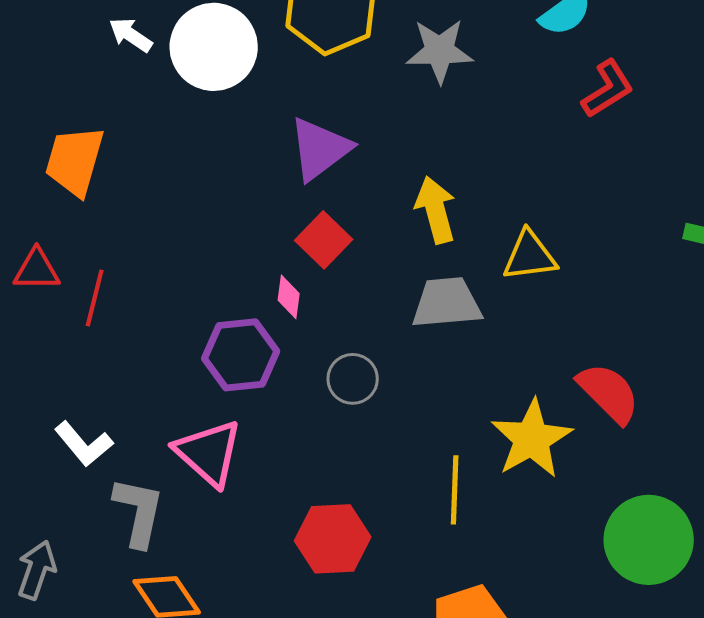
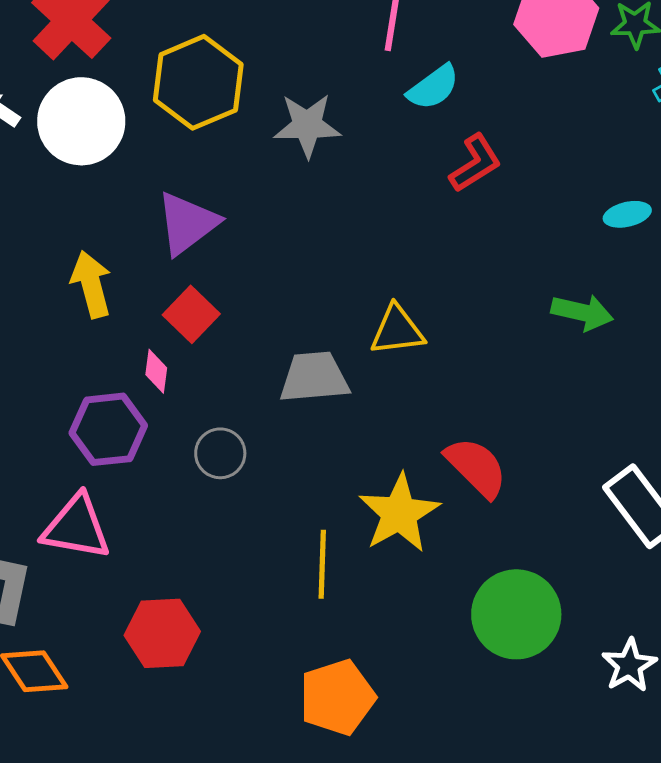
yellow arrow: (436, 210) -> (91, 284), moved
pink triangle: (209, 453) -> (76, 527), turned -32
red hexagon: (333, 539) -> (162, 633), moved

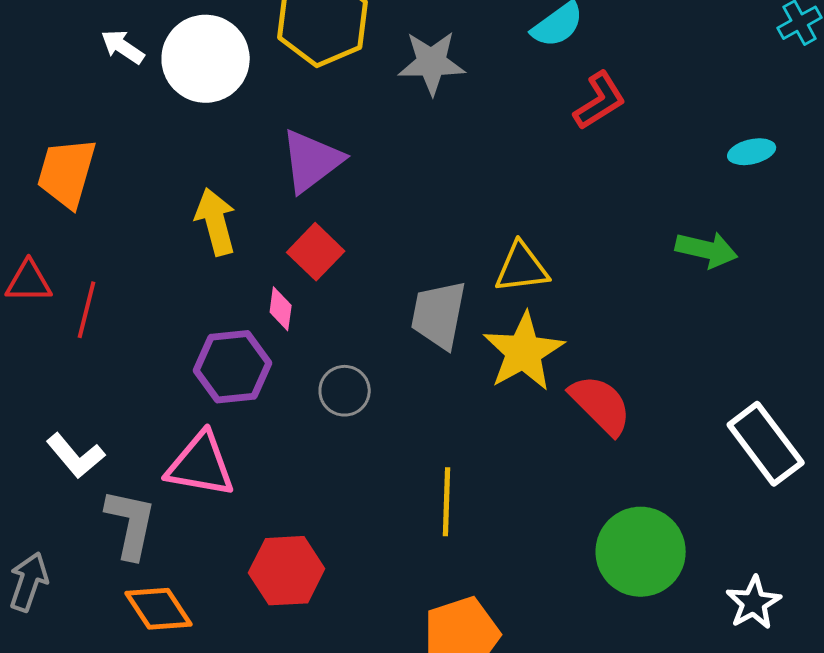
gray trapezoid: (314, 377) -> (439, 315), turned -74
yellow star: (399, 513) -> (524, 352), moved

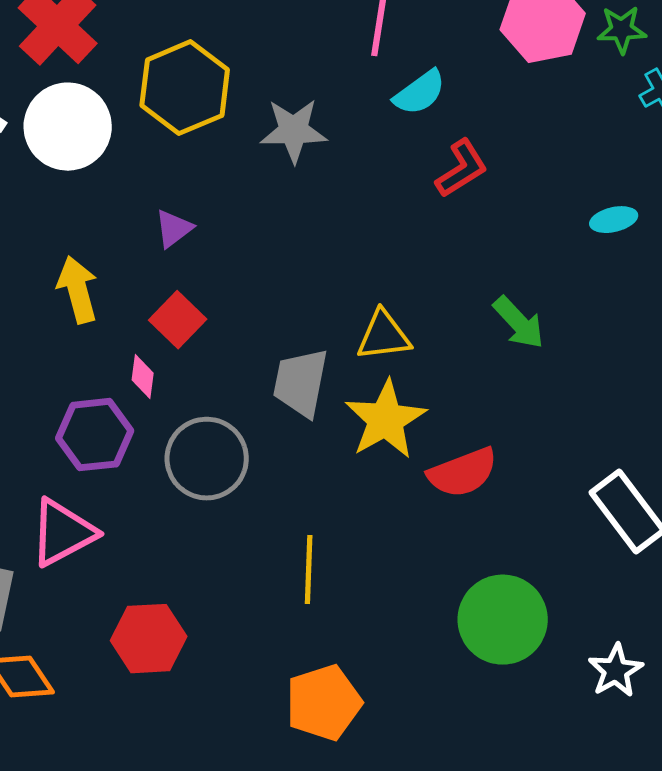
purple triangle: (312, 161) -> (174, 229), size x0.6
green arrow: (707, 250) -> (519, 323), moved, turned 34
gray circle: (345, 391) -> (207, 459), size x1.6
red semicircle: (601, 405) -> (463, 473), turned 114
pink triangle: (201, 465) -> (63, 533), turned -38

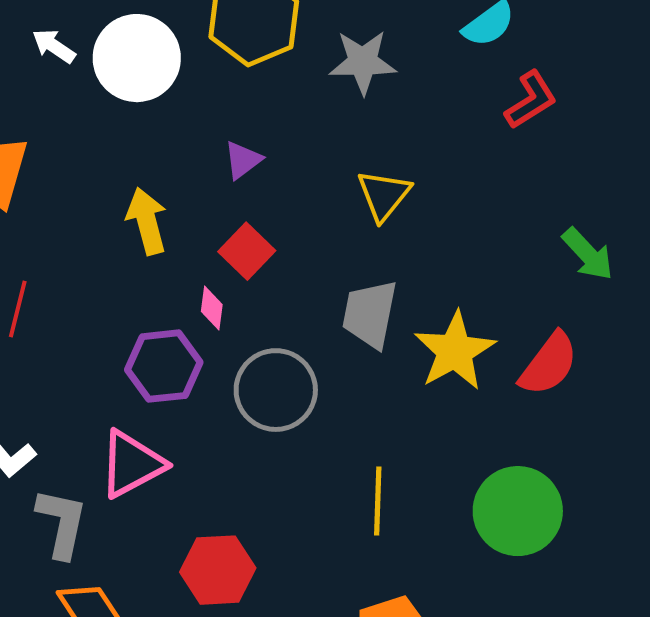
yellow triangle: (384, 336) -> (384, 195), moved, turned -44
red semicircle: (463, 473) -> (549, 364), moved, turned -32
green circle: (503, 620) -> (518, 511), moved

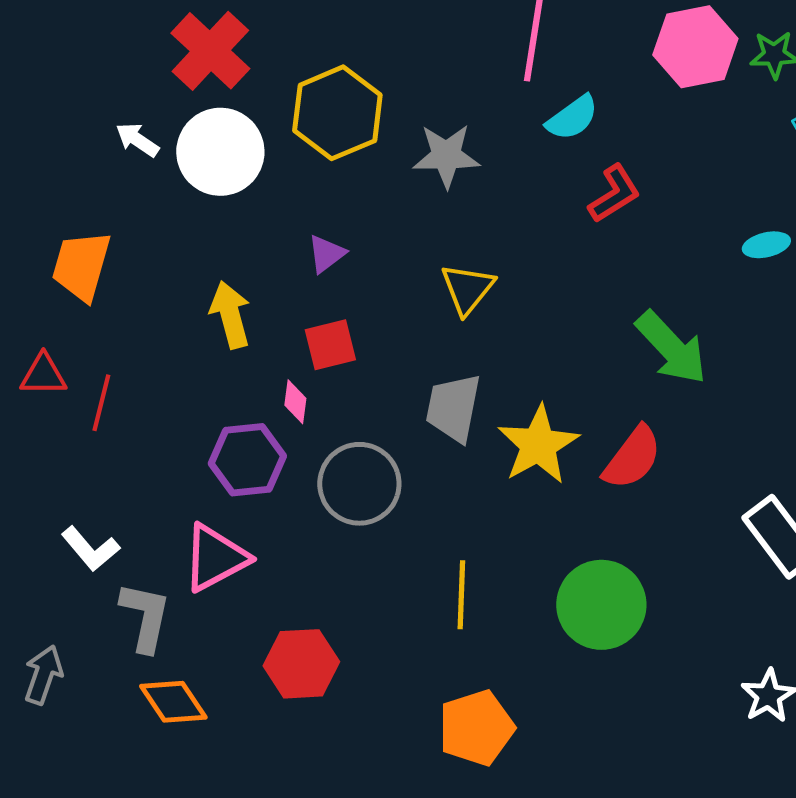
red square: (247, 251) -> (330, 345), turned 32
green arrow: (588, 254) -> (671, 348), size x1.4

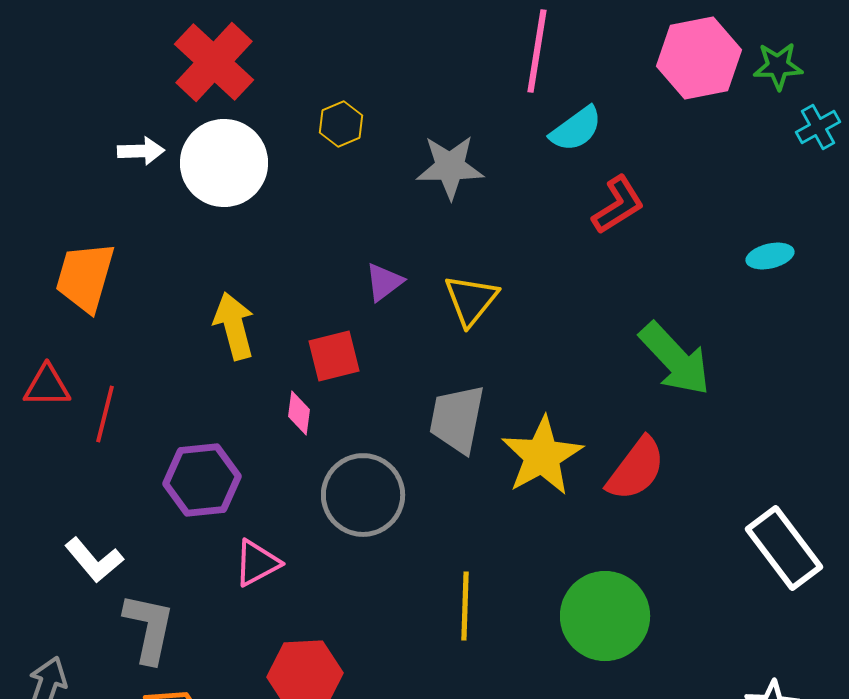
yellow hexagon: (337, 113) -> (341, 124), size x0.5
white arrow: (137, 140) -> (141, 151), turned 144
purple triangle: (326, 254) -> (384, 282), moved
purple hexagon: (247, 460) -> (202, 480), moved
pink triangle: (215, 558) -> (257, 563), moved, size x0.7

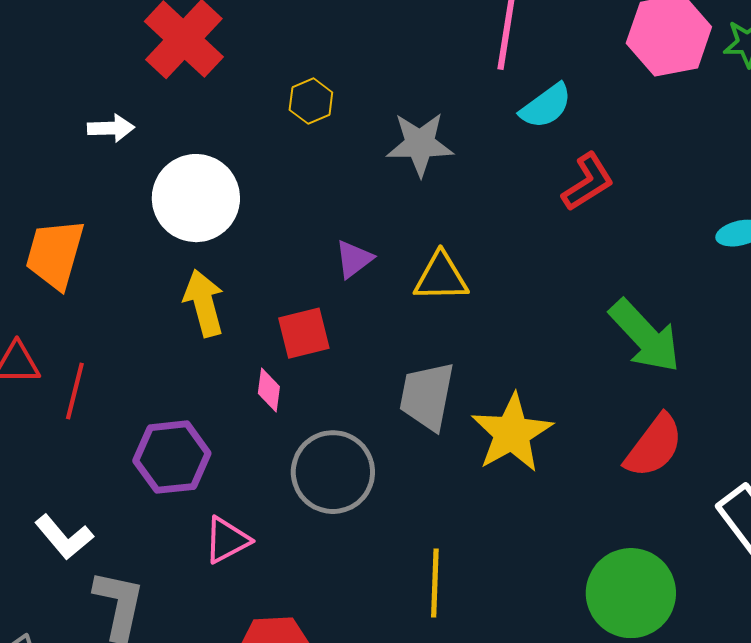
white circle: (224, 163) -> (196, 198), moved
yellow triangle: (471, 300) -> (441, 277), turned 50
red semicircle: (636, 469) -> (654, 446), moved
green circle: (605, 616) -> (631, 593), moved

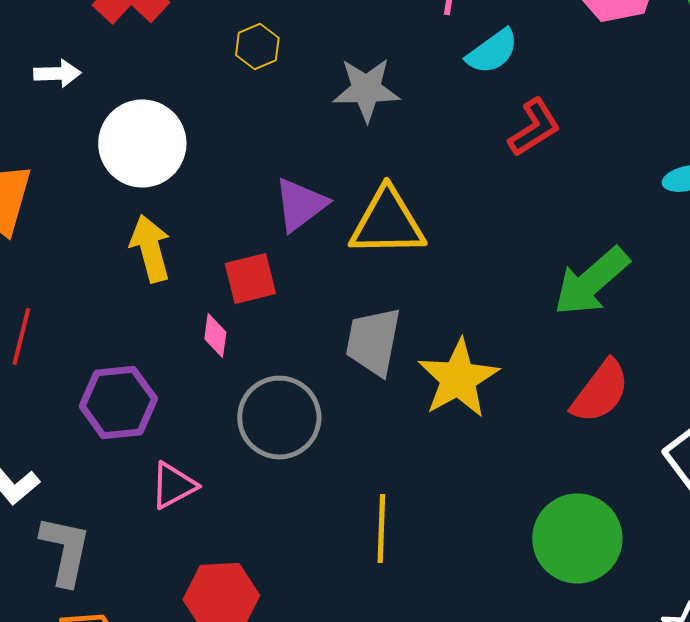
purple triangle: (354, 259) -> (300, 204), size x1.4
yellow triangle: (441, 277) -> (387, 222), size x1.4
green arrow: (645, 336) -> (591, 282), turned 92

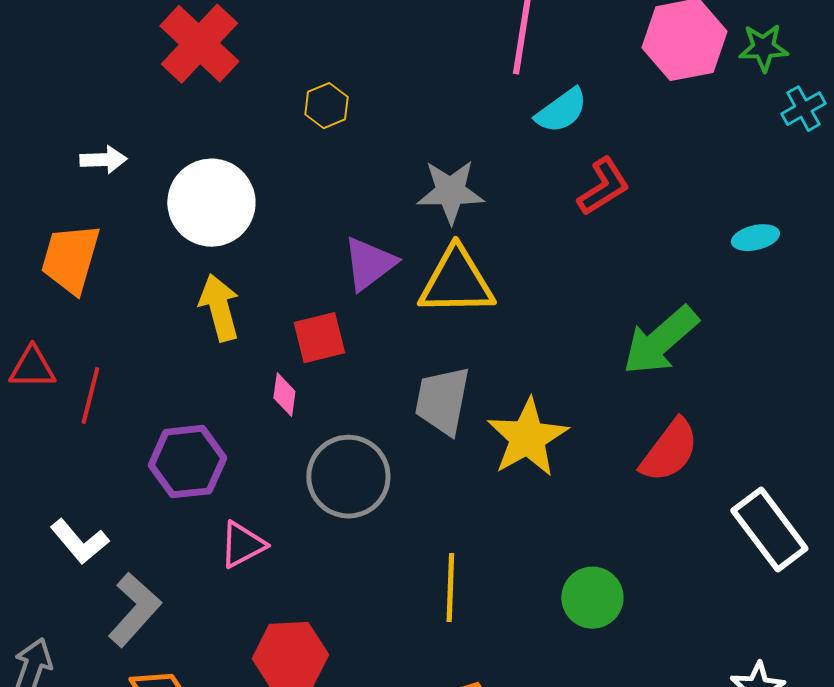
white arrow: (57, 74) -> (103, 160), moved
gray star: (366, 90) -> (450, 192), moved
green circle: (577, 538) -> (592, 598), moved, size x0.7
gray L-shape: (65, 550) -> (134, 610), turned 30

